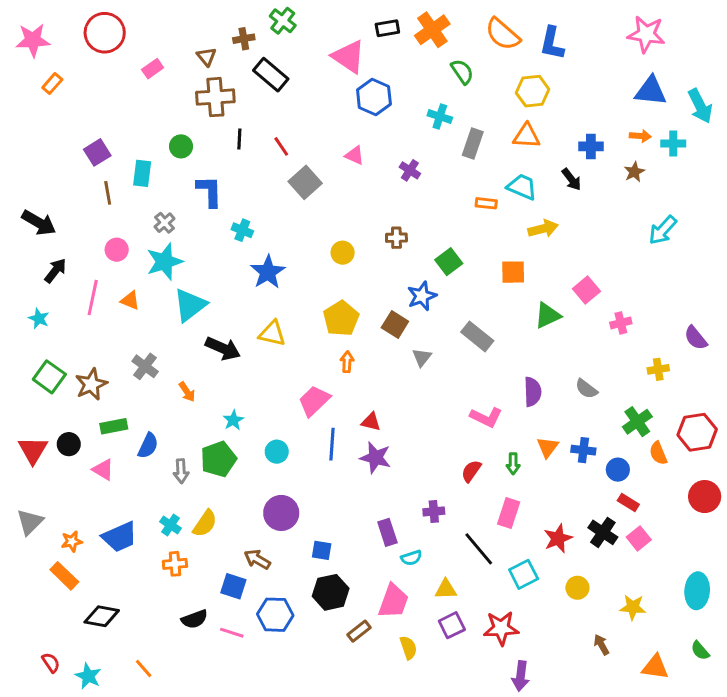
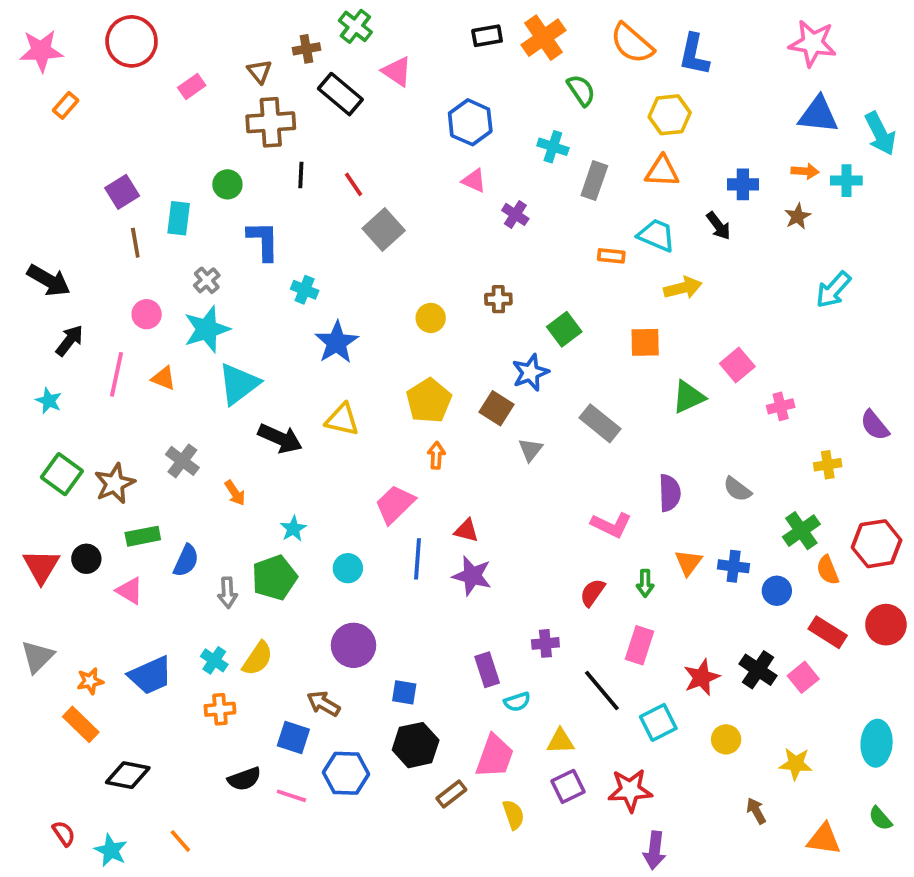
pink triangle: (349, 57) -> (397, 71), moved, size x0.7
pink triangle: (355, 155) -> (474, 181), moved
red rectangle: (628, 502) -> (828, 632), moved, size x1.4

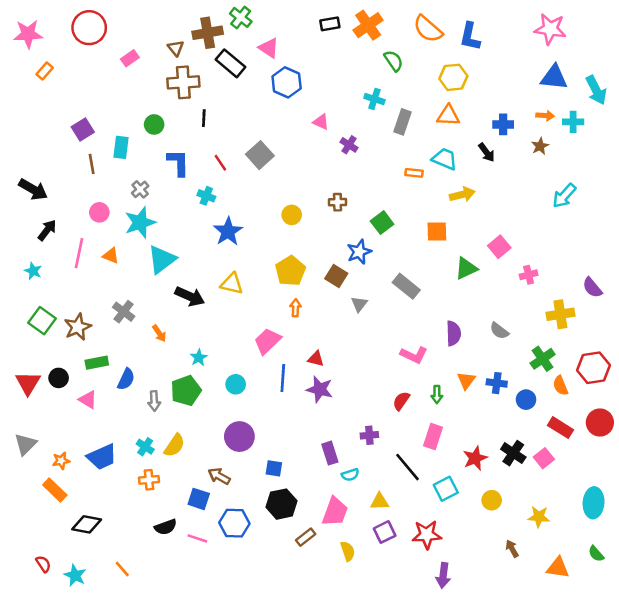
brown cross: (306, 49) -> (208, 33), size x1.6
blue hexagon: (470, 122) -> (287, 82), moved
red line: (354, 184) -> (220, 163), moved
yellow cross: (828, 465) -> (560, 314), size x1.5

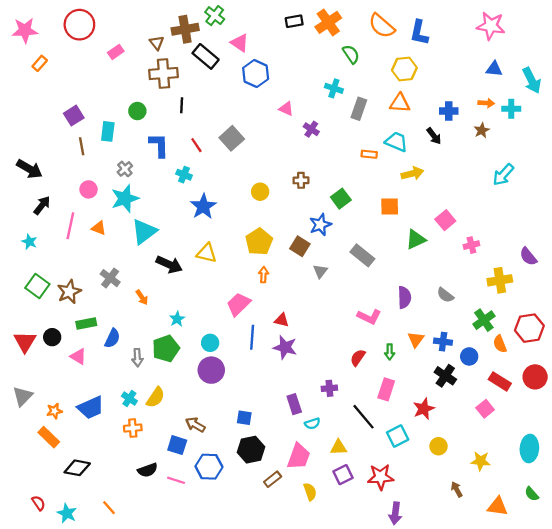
blue triangle: (554, 77) -> (494, 69), size x0.7
purple circle: (239, 437) -> (211, 370), moved
black cross: (513, 453) -> (445, 376), moved

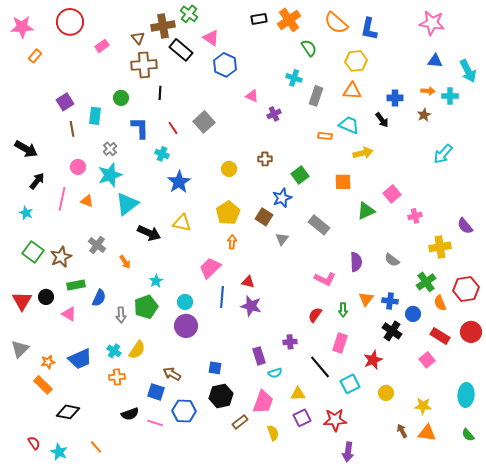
purple cross: (311, 129) -> (274, 114), turned 32
orange triangle: (498, 506) -> (427, 433), moved

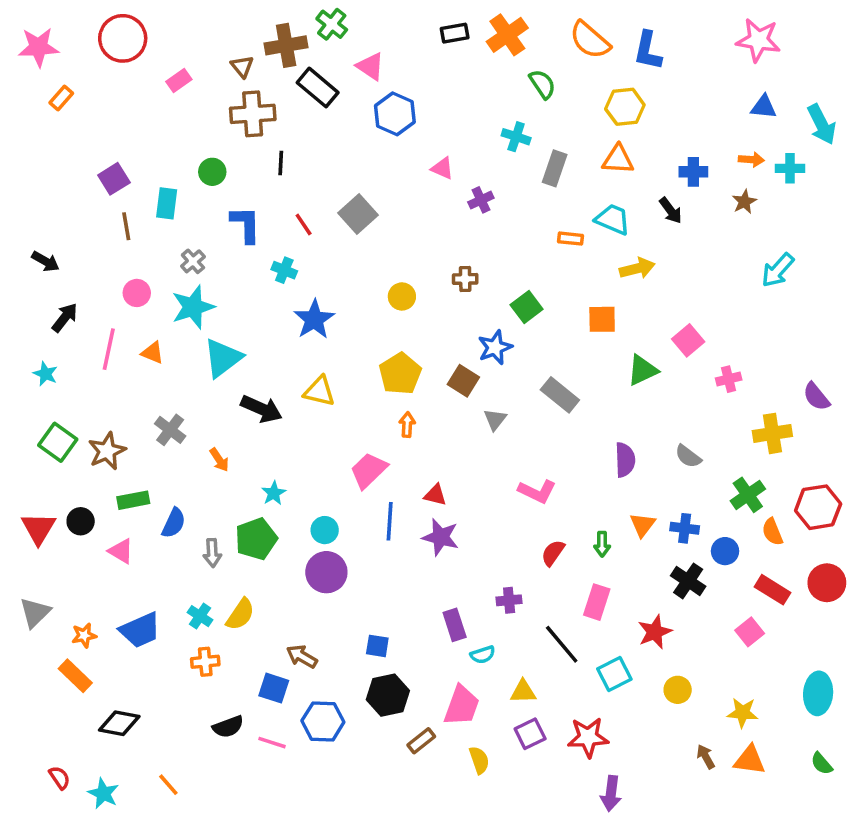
black arrow: (26, 149) -> (45, 261), size x0.7
pink L-shape: (325, 279) -> (537, 491), moved

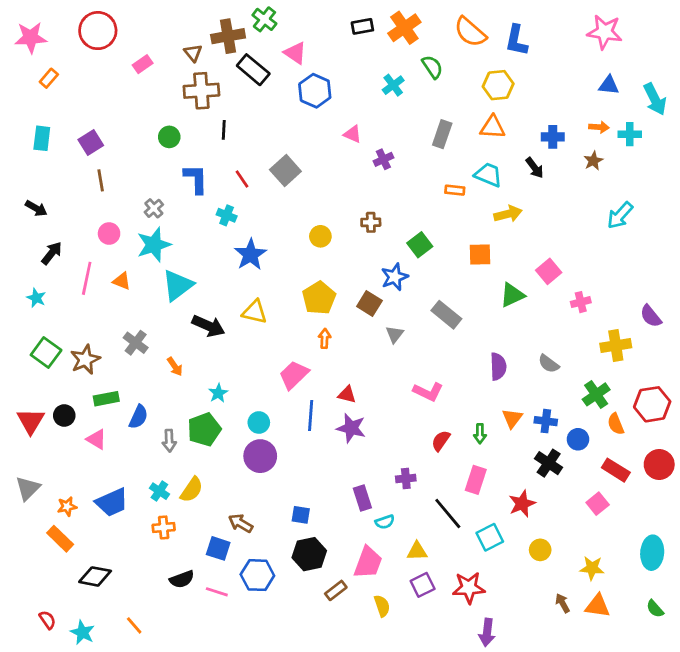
cyan cross: (516, 137) -> (393, 85), moved, turned 35
cyan rectangle: (167, 203) -> (42, 138), moved

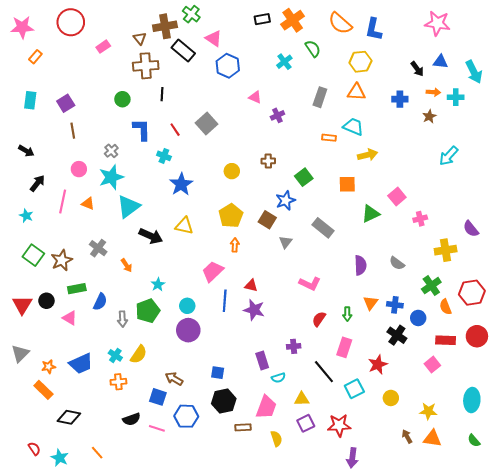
black arrow: (535, 168) -> (417, 69), moved
red rectangle: (616, 470) -> (446, 340), turned -30
brown rectangle: (336, 590) -> (243, 427), turned 35

